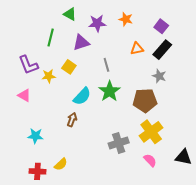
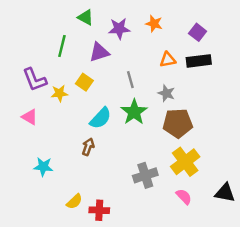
black rectangle: (162, 50) -> (199, 61), turned 42
gray star: (159, 76) -> (166, 93), moved
red cross: (37, 171) -> (99, 210), moved

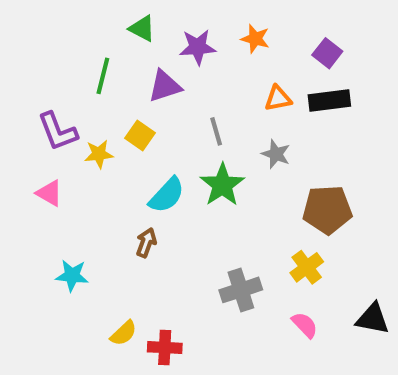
brown pentagon: (178, 123) -> (327, 210), moved
yellow cross: (185, 162) -> (307, 267), size x0.7

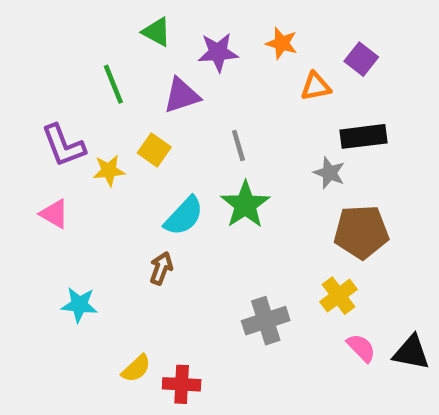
green line: (103, 76) -> (113, 84), turned -36
orange triangle: (278, 98) -> (316, 86), moved
black rectangle: (329, 101) -> (364, 136), moved
gray star: (276, 154) -> (329, 173), moved
pink semicircle: (305, 325) -> (361, 348), moved

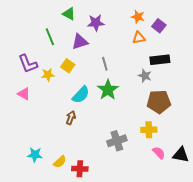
orange star: (282, 43) -> (138, 17), moved
yellow cross: (338, 296) -> (149, 130), turned 35
cyan star: (79, 305) -> (35, 155), moved

